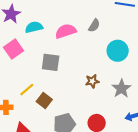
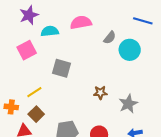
pink semicircle: (66, 31) -> (81, 22), moved
cyan circle: (118, 51) -> (130, 50), moved
brown square: (44, 100) -> (36, 114), moved

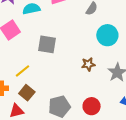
cyan circle: (130, 50) -> (107, 35), moved

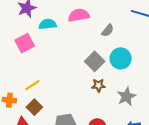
gray square: (47, 44) -> (95, 61), moved, turned 30

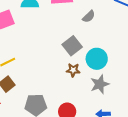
cyan circle: (121, 58) -> (97, 59), moved

